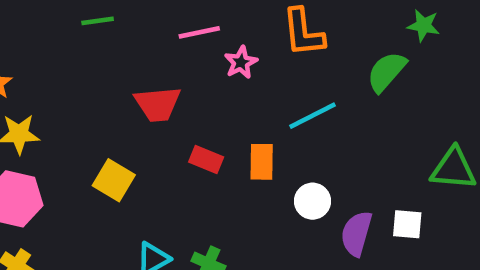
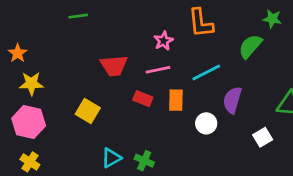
pink line: (199, 32) -> (158, 70), moved
white square: (407, 224) -> (263, 137), turned -36
purple semicircle: (356, 233) -> (232, 100), moved

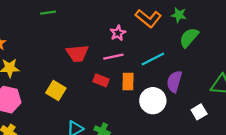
green star: (272, 19) -> (179, 15), moved
orange L-shape: (201, 23) -> (148, 18), turned -45
white circle: (206, 123) -> (153, 101), size x1.5

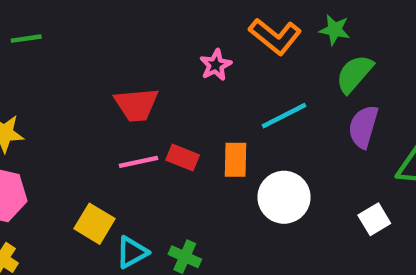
green line: (48, 13) -> (26, 39), moved
pink line: (113, 57) -> (139, 162), moved
purple semicircle: (174, 81) -> (363, 127), moved
yellow square: (56, 90) -> (94, 224), moved

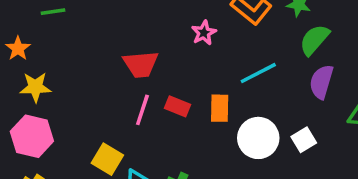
pink line: (139, 162) -> (142, 110), turned -60
white square: (374, 219) -> (304, 140), moved

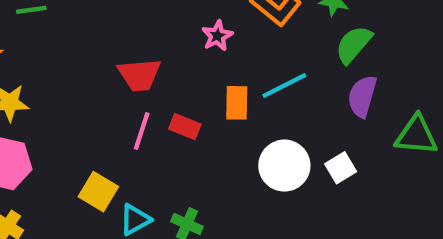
orange rectangle: (220, 108) -> (237, 103), moved

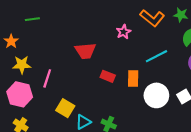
orange rectangle: (237, 103) -> (133, 78), moved
pink line: (142, 131) -> (47, 78), moved

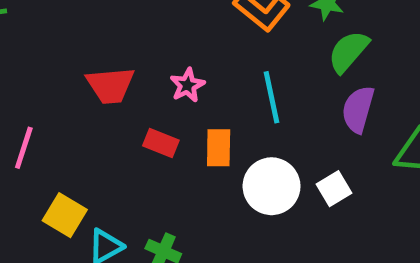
pink star: (124, 32) -> (187, 85), moved
cyan line: (156, 56) -> (272, 97), turned -75

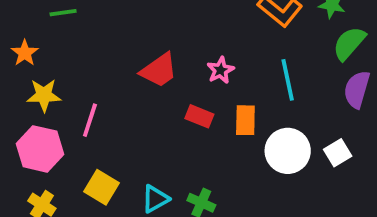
red trapezoid: (110, 85) -> (159, 70), turned -30
yellow square: (65, 215) -> (101, 187), moved

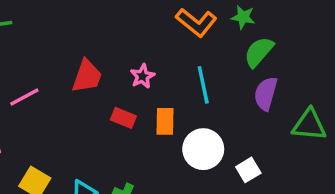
red trapezoid: (159, 70) -> (87, 76), turned -36
pink line: (90, 120) -> (24, 97), moved, turned 44
white square: (338, 153) -> (248, 170), moved

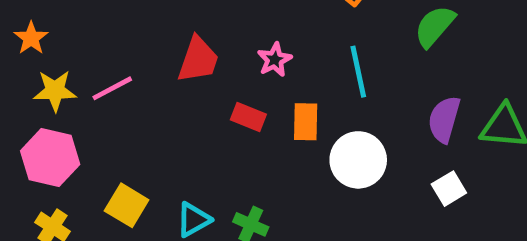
purple semicircle: (266, 94) -> (444, 119), moved
white square: (248, 170) -> (449, 189), moved

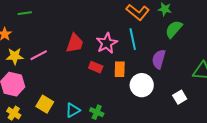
pink star: (275, 60) -> (107, 43), size x1.5
cyan line: (358, 72) -> (133, 39), moved
purple semicircle: (444, 119) -> (159, 59), moved

